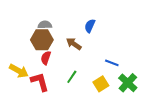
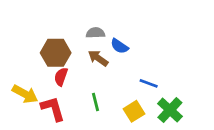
gray semicircle: (45, 25) -> (95, 33), moved
blue semicircle: (90, 26) -> (119, 46), moved, turned -80
green line: (72, 77) -> (95, 102), turned -48

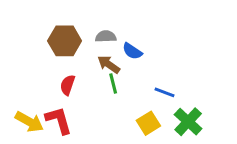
brown hexagon: (56, 53) -> (65, 41), moved
yellow arrow: (25, 94) -> (29, 122), moved
green line: (95, 102) -> (113, 84), moved

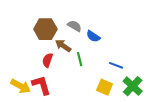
gray semicircle: (106, 36) -> (75, 26), turned 32
brown arrow: (109, 64) -> (63, 46), moved
yellow square: (148, 123) -> (105, 87), turned -35

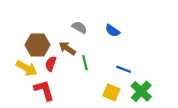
brown hexagon: (45, 29) -> (38, 45), moved
blue semicircle: (93, 36) -> (113, 31), moved
yellow arrow: (21, 86) -> (26, 68), moved

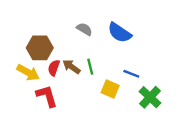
blue semicircle: (113, 31) -> (120, 33), size x1.5
brown arrow: (67, 48) -> (71, 67), moved
yellow square: (111, 92) -> (110, 89), moved

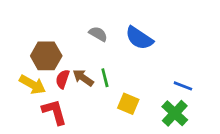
blue line: (131, 74) -> (183, 86), moved

